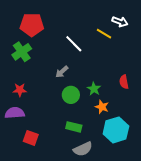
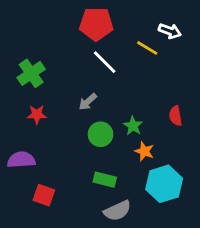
red pentagon: (32, 25) -> (96, 24), moved
red star: (20, 90) -> (37, 114), moved

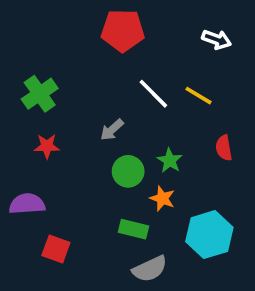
yellow line: (147, 48) -> (199, 96), moved
white line: (105, 62) -> (153, 94), moved
orange star: (144, 151) -> (162, 198), moved

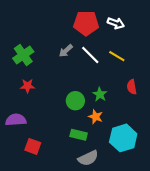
red pentagon: (123, 31) -> (86, 23), moved
white arrow: (217, 40) -> (116, 23), moved
gray arrow: (112, 130) -> (66, 51), moved

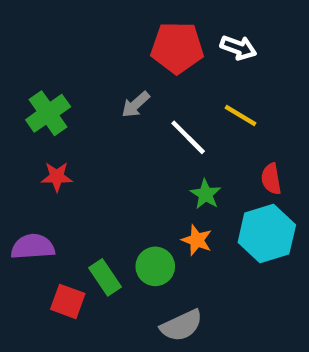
white line: (90, 55) -> (188, 137), moved
green circle: (75, 101) -> (155, 266), moved
green rectangle: (79, 135) -> (105, 277), moved, turned 42
cyan hexagon: (123, 138) -> (267, 234), moved

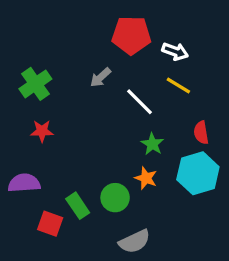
white arrow: (238, 48) -> (175, 51), moved

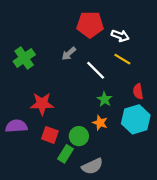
red star: (42, 131) -> (42, 104), moved, size x1.5
green rectangle: (78, 206) -> (65, 154), moved, turned 66
red square: (50, 224) -> (50, 135), moved

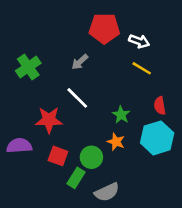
white line: (96, 70) -> (77, 98), moved

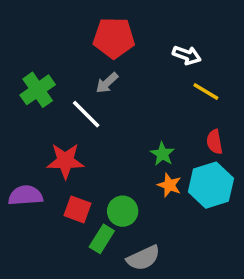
red pentagon: (104, 28) -> (114, 38), moved
yellow line: (142, 68) -> (206, 92), moved
white line: (77, 98) -> (86, 114), moved
orange star: (116, 142) -> (169, 185), moved

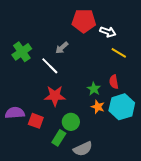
red pentagon: (114, 38) -> (84, 21), moved
red semicircle: (214, 142) -> (114, 82), moved
red star: (65, 161) -> (55, 96), moved
red square: (78, 209) -> (36, 121), moved

